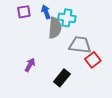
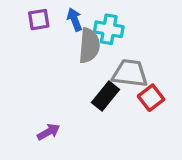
purple arrow: (30, 65) -> (49, 132), moved, turned 32
black rectangle: (62, 78) -> (105, 96), moved

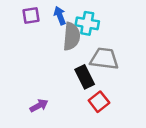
black rectangle: (105, 96) -> (85, 77), turned -65
red square: (151, 98) -> (99, 102), moved

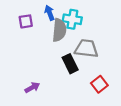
purple square: (31, 16) -> (26, 21), moved
red square: (99, 102) -> (99, 84), moved

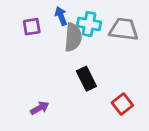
gray trapezoid: (86, 49) -> (124, 29), moved

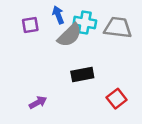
gray semicircle: (73, 37) -> (70, 35), turned 40
black rectangle: (86, 79) -> (82, 75), turned -75

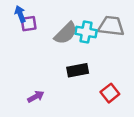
blue arrow: (58, 15) -> (20, 14), moved
cyan cross: (85, 22) -> (86, 32), moved

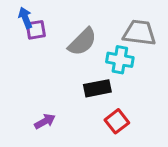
cyan cross: (86, 32) -> (120, 60), moved
red square: (110, 93) -> (117, 121), moved

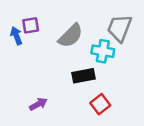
blue arrow: (25, 18) -> (16, 36), moved
gray trapezoid: (139, 33) -> (120, 28), turned -76

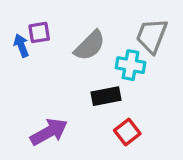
purple arrow: (38, 104) -> (49, 132), size x1.6

